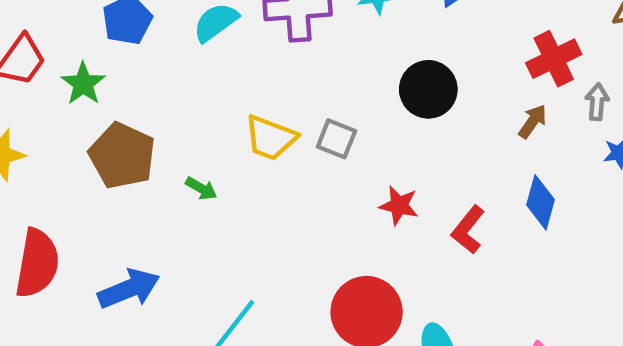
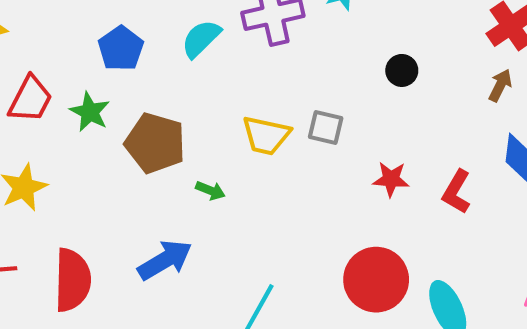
black circle: (428, 89) -> (402, 70), size x0.6
brown pentagon: (122, 156) -> (155, 143), moved
blue arrow: (129, 289) -> (165, 260), moved

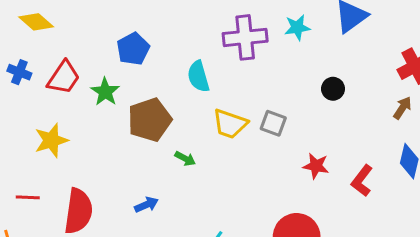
cyan semicircle: (201, 39) -> (198, 76), moved, turned -68
brown pentagon: (155, 143) -> (150, 120), turned 30
blue arrow: (165, 260) -> (147, 205), size x0.6

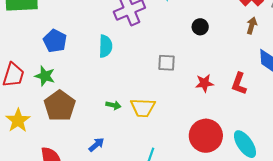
cyan semicircle: (198, 76) -> (105, 46), turned -145
brown pentagon: (150, 120) -> (60, 106), moved
yellow trapezoid: (230, 124) -> (143, 108), moved

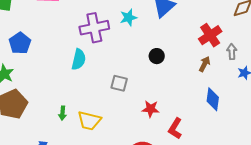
cyan semicircle: (105, 46) -> (79, 59), moved
red L-shape: (239, 84) -> (175, 128), moved
green arrow: (113, 105) -> (62, 113), turned 72

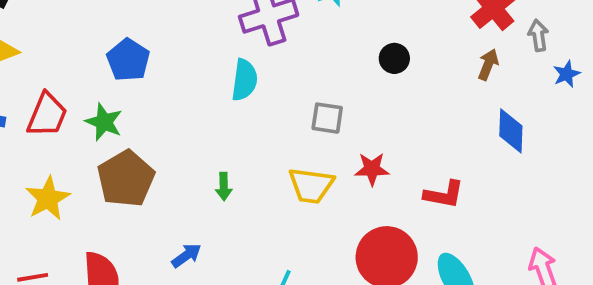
red star: (151, 109) -> (372, 169), moved
yellow trapezoid: (89, 121) -> (311, 185), moved
red L-shape: (175, 128) -> (444, 194), turned -105

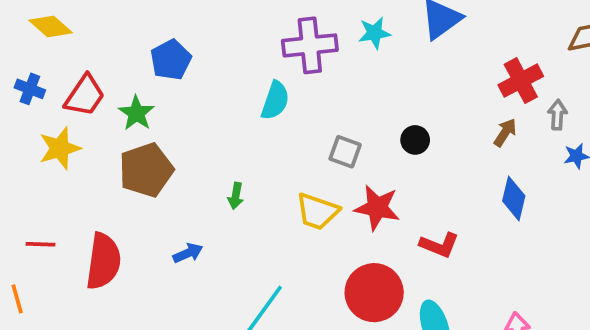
black circle: (394, 58) -> (415, 140), moved
red star: (372, 169) -> (377, 208), size x1.4
yellow star: (48, 198) -> (60, 148), moved

